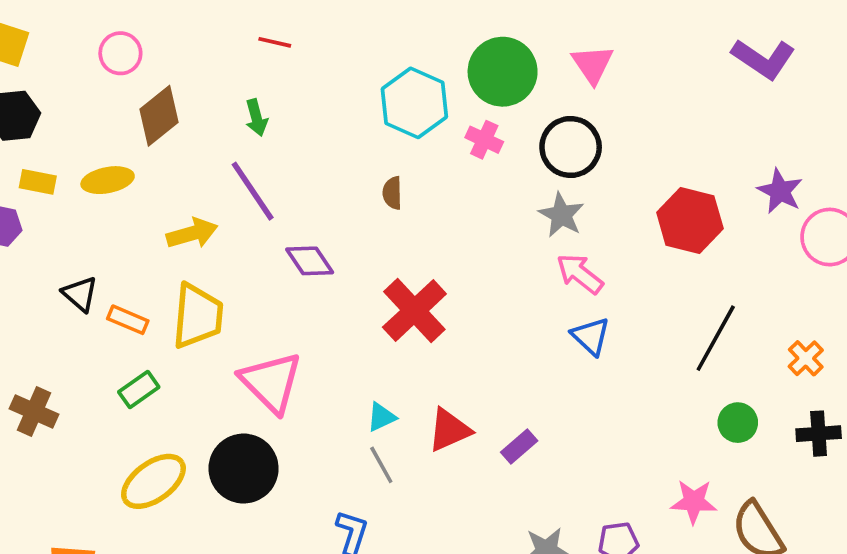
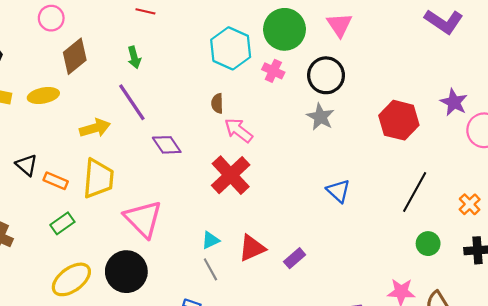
pink arrow: (580, 274) -> (239, 130), moved

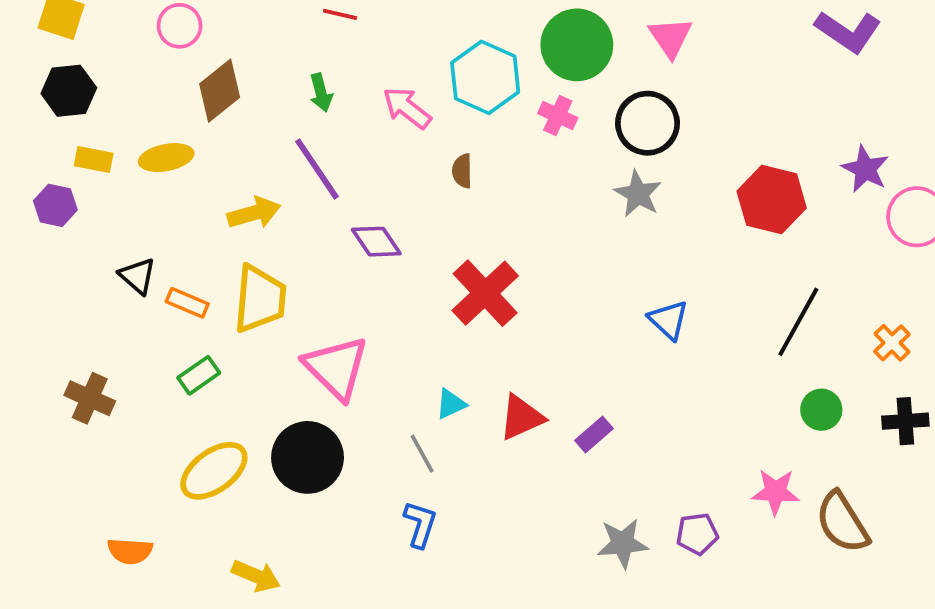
pink arrow: (239, 130) -> (407, 108), moved
gray line: (210, 269) -> (422, 454), moved

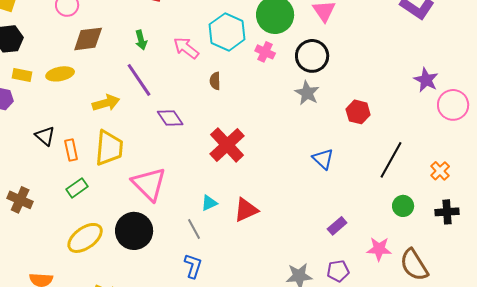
brown diamond: (220, 91) -> (88, 39), turned 32
red hexagon: (772, 200) -> (358, 112), moved, size x0.7
orange rectangle: (187, 303) -> (71, 150), turned 55
purple rectangle: (594, 435) -> (337, 226), moved

